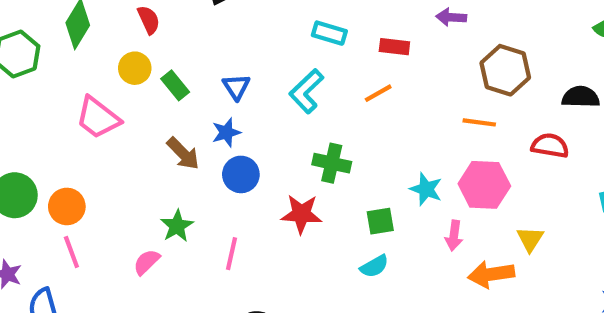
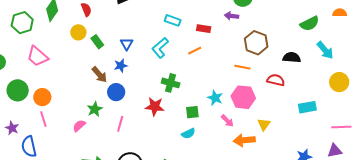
pink trapezoid: (98, 118) -> (37, 56), moved
blue circle: (241, 174) -> (116, 92), moved
pink arrow: (454, 236) -> (227, 121), turned -56

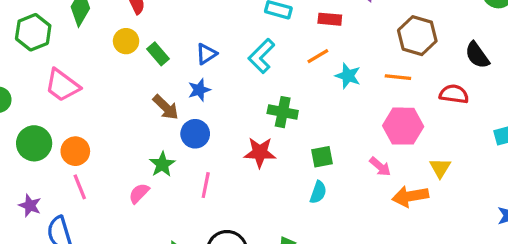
blue triangle: (127, 44) -> (206, 54), turned 32
black semicircle: (292, 57) -> (477, 55), turned -126
cyan star: (215, 98) -> (348, 76), moved
cyan semicircle: (188, 133) -> (318, 192), turned -40

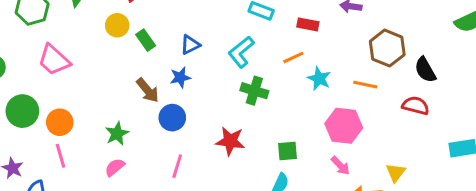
black semicircle: (477, 55) -> (425, 70), moved
green cross: (283, 112) -> (254, 91), moved
pink hexagon: (403, 126) -> (344, 126), moved
green star: (162, 164) -> (117, 134), moved

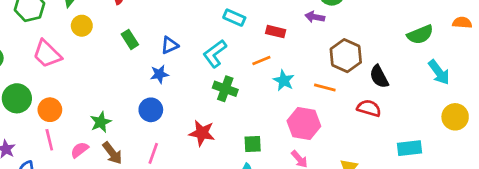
yellow circle: (117, 25) -> (82, 26), moved
brown arrow: (148, 90) -> (112, 153), moved
pink semicircle: (115, 167) -> (80, 150), moved

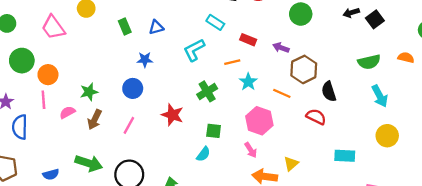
purple arrow: (315, 17) -> (281, 48), moved
blue triangle: (170, 45) -> (156, 27), moved
green cross: (225, 89) -> (207, 91), moved, turned 30
brown arrow: (112, 153) -> (95, 120), turned 54

